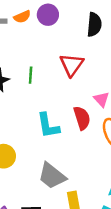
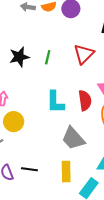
gray trapezoid: (52, 176) -> (73, 138), moved

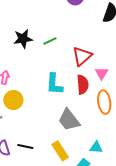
red triangle: (84, 54) -> (82, 56), moved
green line: (48, 57) -> (50, 41), turned 48
yellow rectangle: (66, 171) -> (60, 151), turned -36

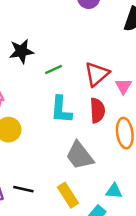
green line: (50, 41) -> (53, 69), moved
pink triangle: (102, 73) -> (123, 86), moved

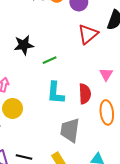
red triangle: (97, 74) -> (88, 34), moved
gray trapezoid: (80, 156) -> (70, 130), turned 45

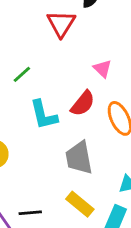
red semicircle: (85, 94) -> (83, 103), turned 60

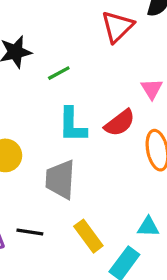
gray trapezoid: (79, 158) -> (60, 179), moved

